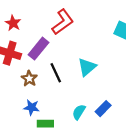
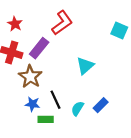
black line: (56, 73) -> (56, 100), moved
brown star: (29, 79) -> (30, 77), size x1.5

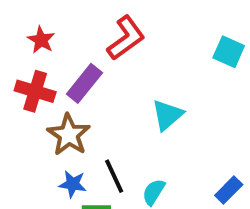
blue rectangle: (101, 105) -> (229, 190), moved

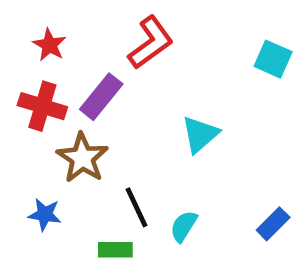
blue star: (73, 184) -> (45, 214), moved

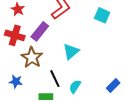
cyan square: (273, 59) -> (102, 15), moved
cyan triangle: (200, 134) -> (71, 51), moved

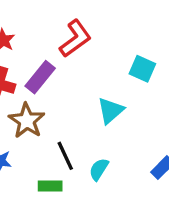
cyan square: (102, 15) -> (142, 69), moved
cyan triangle: (71, 51) -> (111, 111), moved

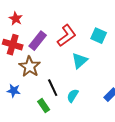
red L-shape: (75, 39) -> (67, 36), moved
green rectangle: (50, 186) -> (44, 106), turned 56

